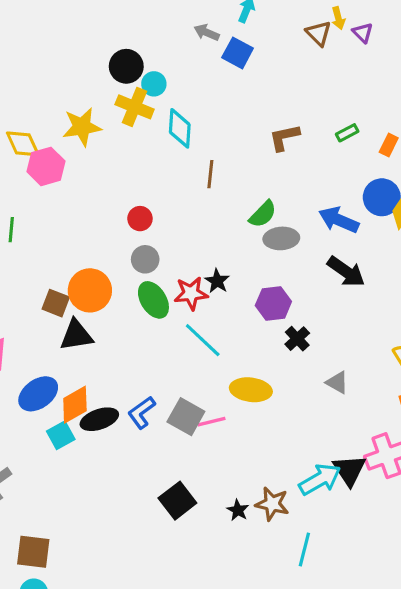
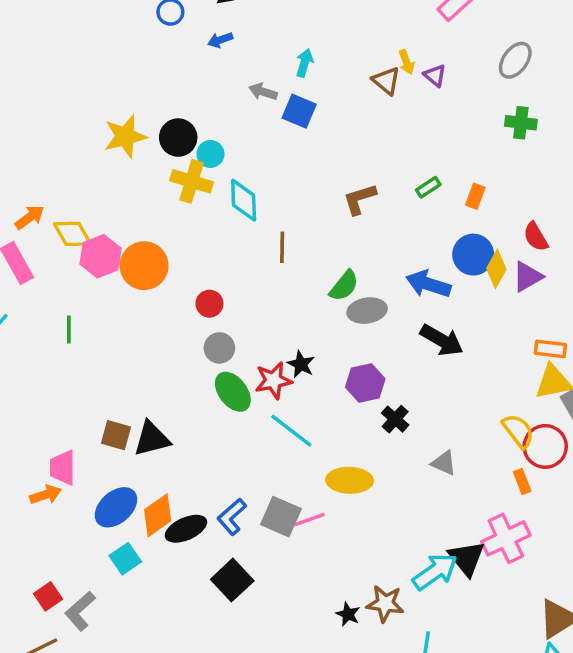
yellow star: (82, 127) -> (125, 136), moved
orange circle: (90, 290) -> (144, 266), moved
brown square: (56, 303) -> (116, 435), moved
cyan square: (61, 435) -> (125, 559), moved
black square: (177, 501) -> (232, 580), moved

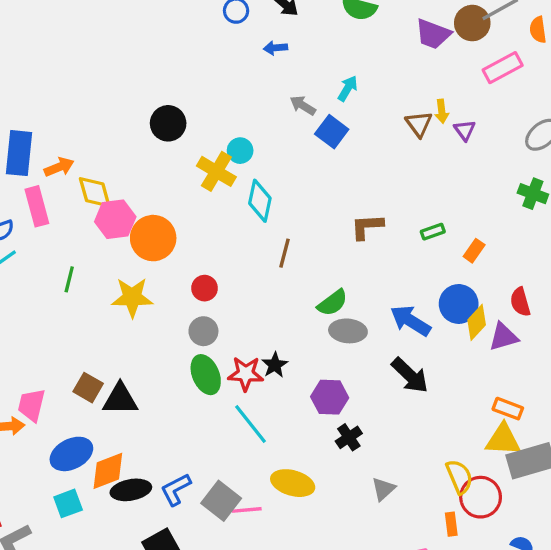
yellow star: (125, 136) -> (132, 297), moved
black circle: (178, 138) -> (168, 123), moved
gray triangle: (444, 463) -> (383, 489), turned 40

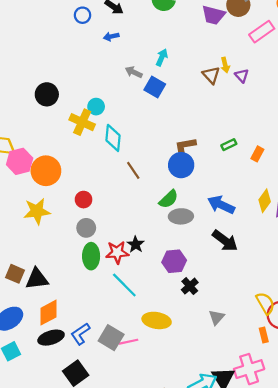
brown line: (284, 253) -> (133, 170), turned -42
blue circle: (459, 304) -> (181, 165), moved
green ellipse: (206, 375) -> (91, 256), turned 30
orange diamond: (108, 471) -> (48, 313), moved

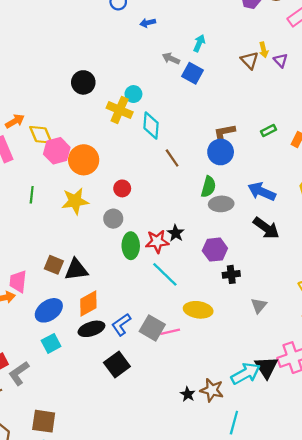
green semicircle: (169, 199) -> (208, 187), turned -30
gray circle: (86, 228) -> (113, 219), moved
black cross: (190, 286) -> (231, 274), turned 35

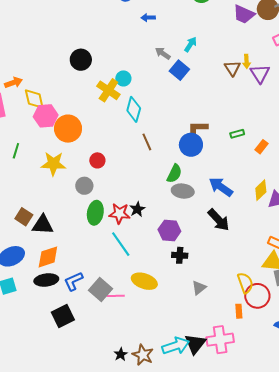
purple triangle: (281, 60) -> (260, 74), size x1.5

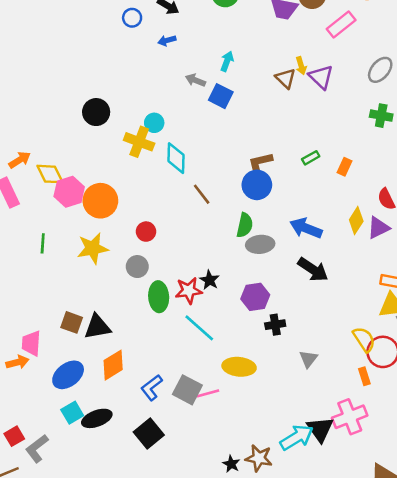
black ellipse: (46, 280) -> (97, 418), moved

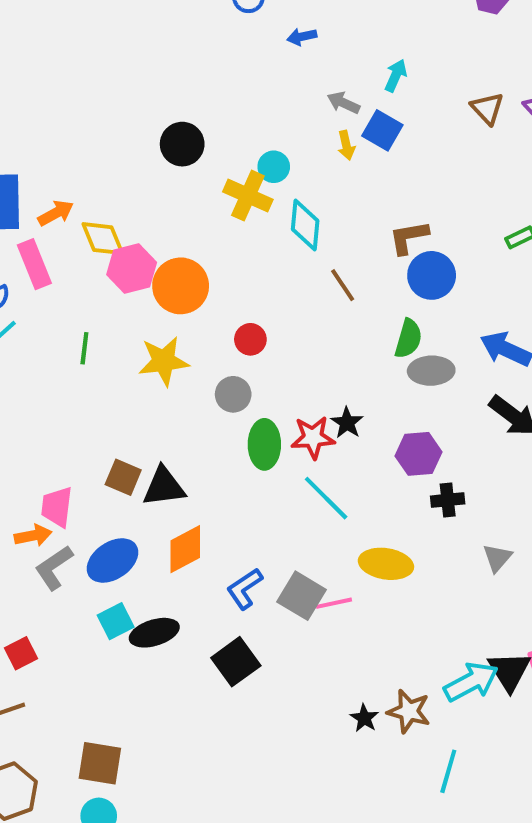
yellow arrow: (301, 66) -> (346, 145), moved
brown L-shape: (260, 163) -> (409, 237), moved
gray L-shape: (37, 448) -> (54, 568), moved

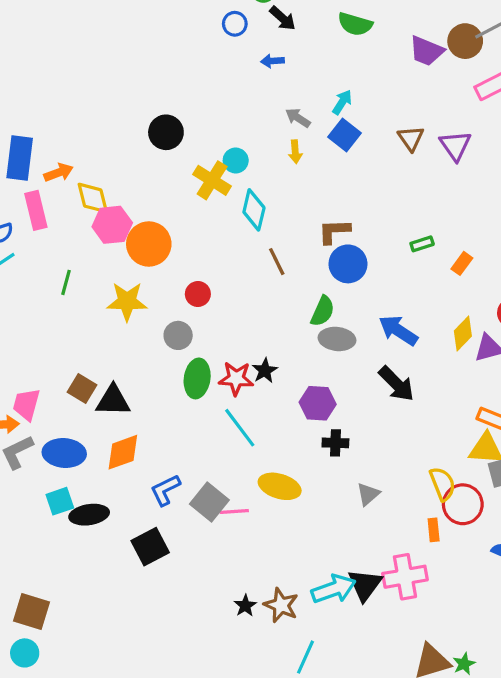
blue square: (382, 130) -> (345, 135), moved
blue ellipse: (112, 560) -> (64, 453), turned 30

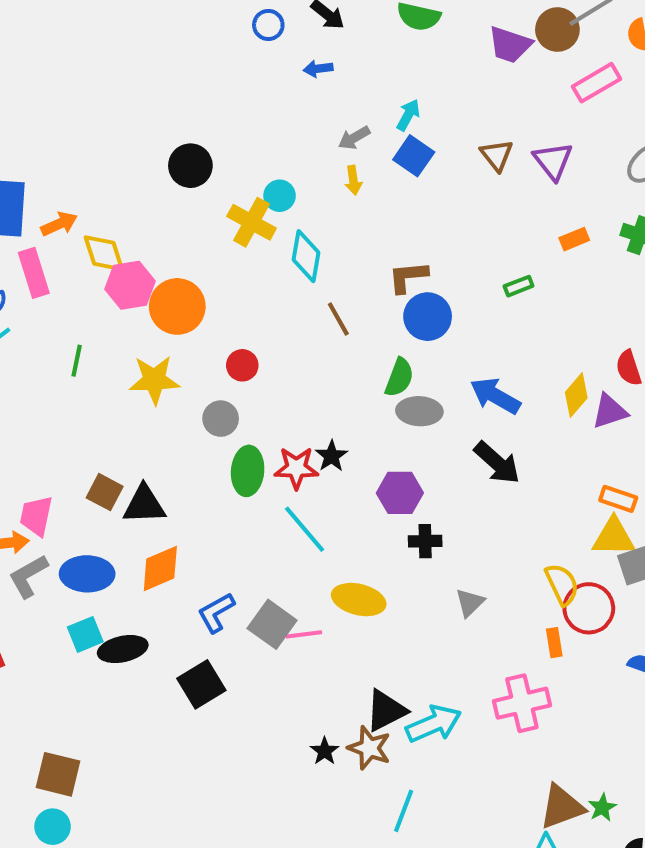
gray arrow: (298, 118) -> (354, 138), turned -60
orange rectangle: (462, 263) -> (574, 239), moved, turned 35
black triangle: (365, 585) -> (386, 711), moved, turned 30

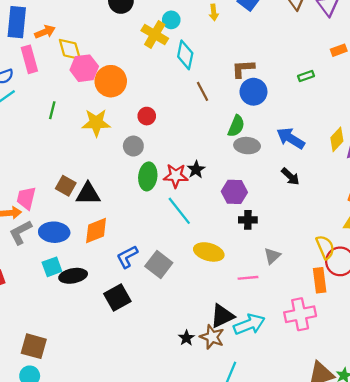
black arrow: (497, 463) -> (290, 177), size x0.7
pink line: (304, 634) -> (248, 278), moved
orange rectangle: (554, 643) -> (320, 280), size x1.5

